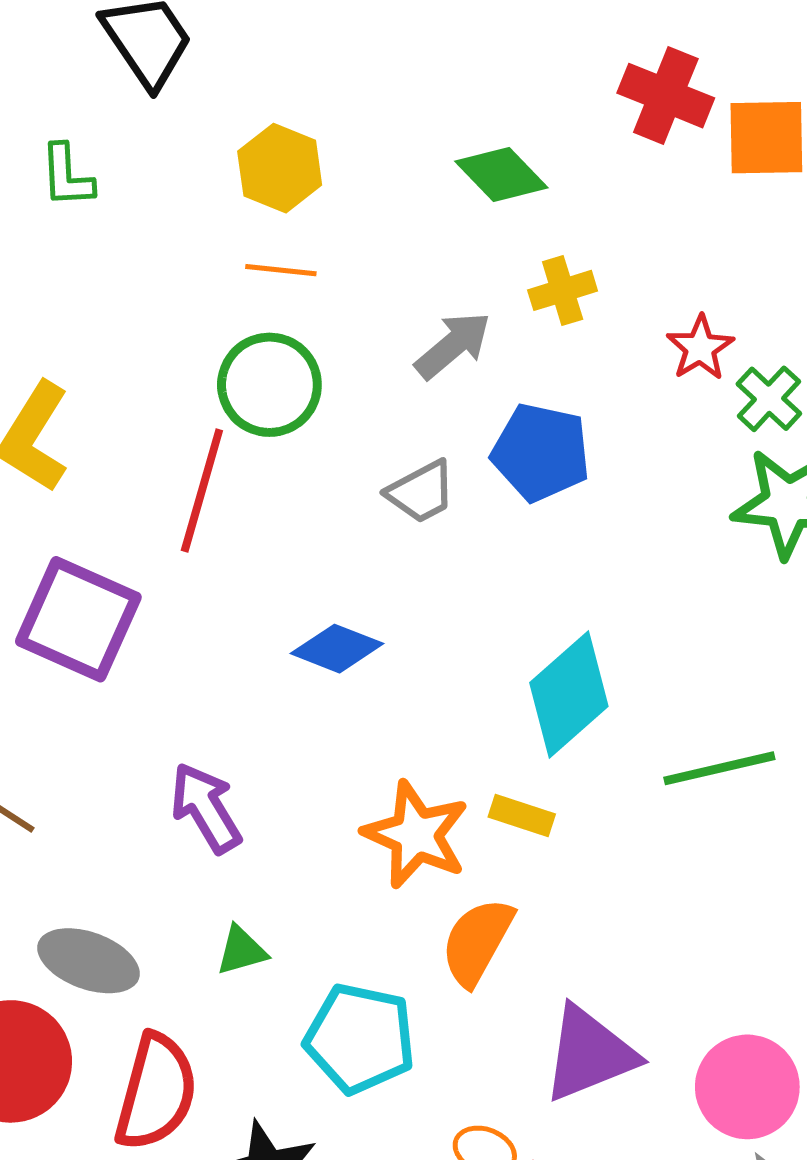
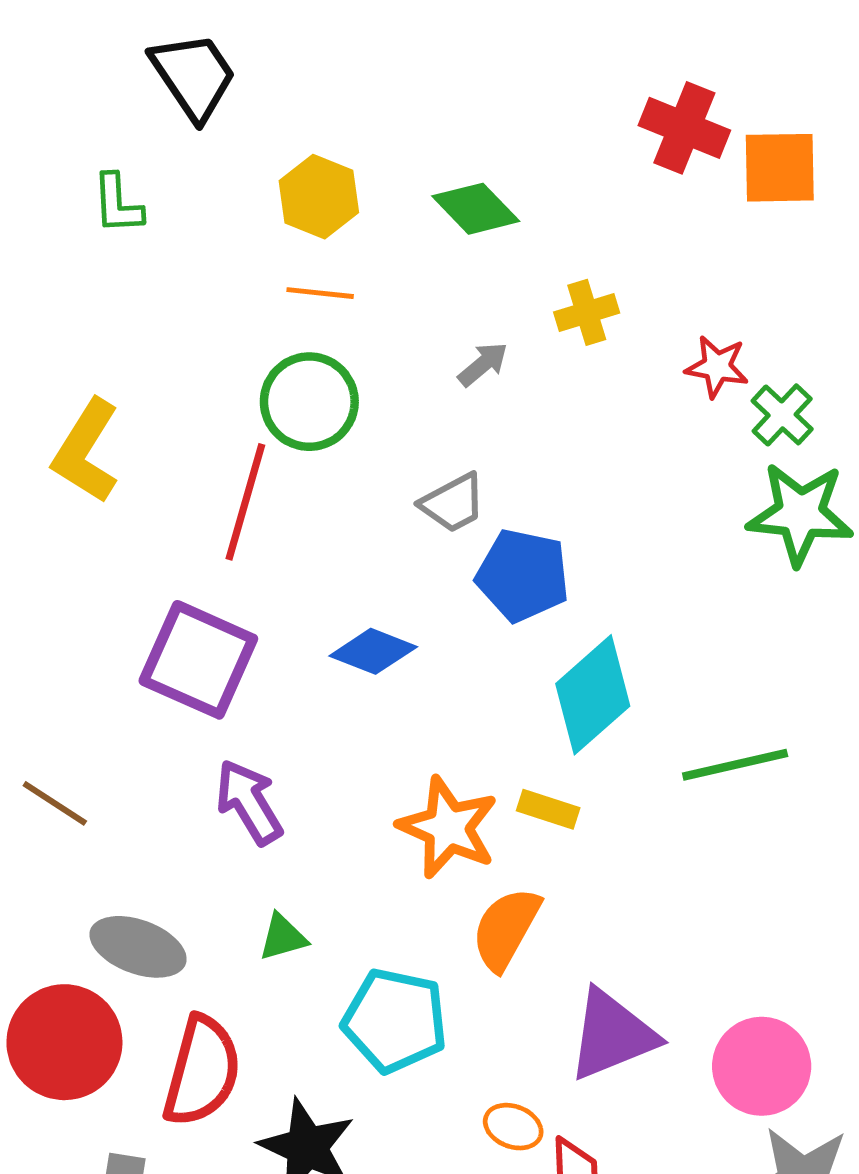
green diamond: (501, 175) -> (476, 209), moved
gray arrow: (453, 345) -> (483, 364), size x0.7
red star: (700, 348) -> (717, 367), turned -30
blue pentagon: (541, 452) -> (523, 575), moved
purple square: (78, 619) -> (198, 660), moved

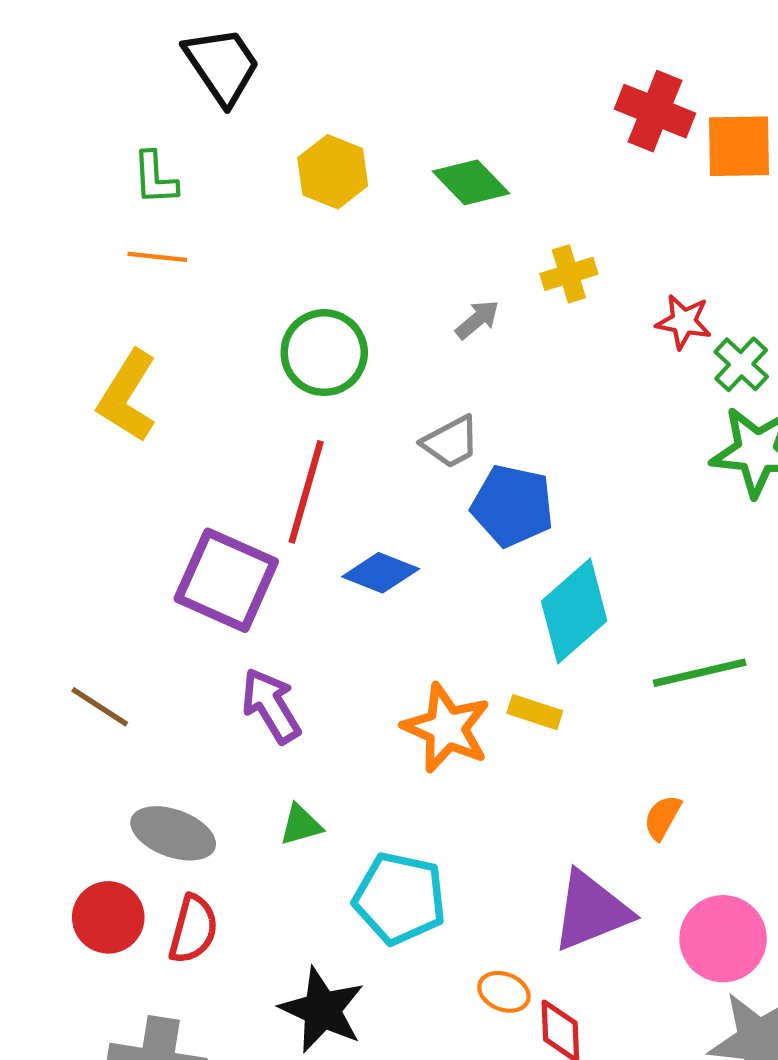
orange line: (320, 293) -> (157, 257), moved
red line: (245, 502) -> (306, 492), moved
orange semicircle: (506, 929) -> (662, 817), moved, size x0.6
red circle: (64, 1042) -> (108, 917), size x0.7
red semicircle: (202, 1071) -> (193, 929), moved, size x0.7

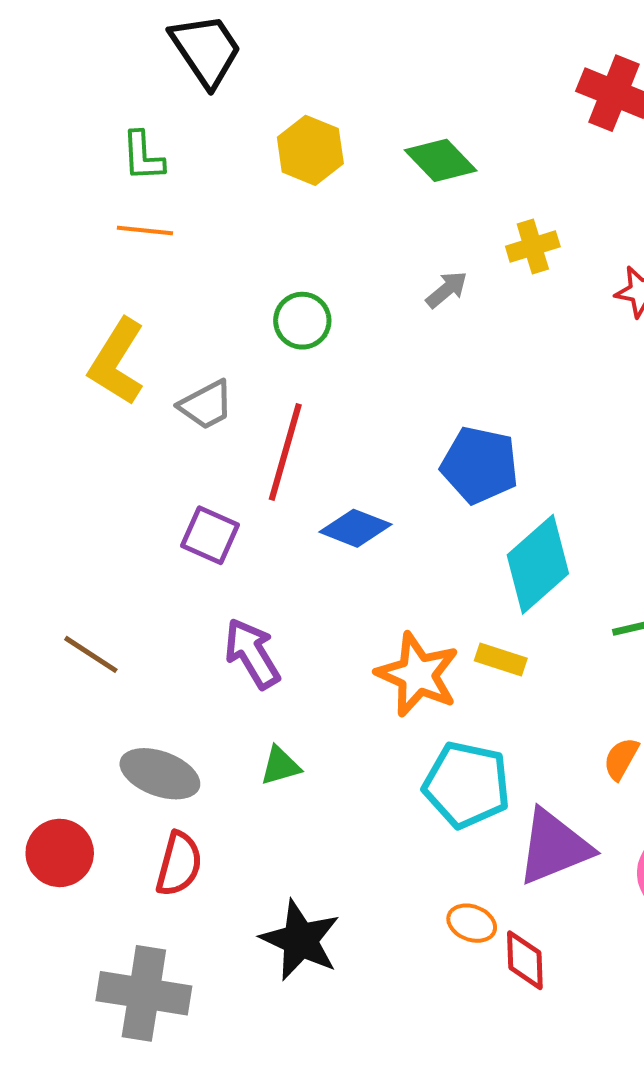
green circle: (324, 353) -> (302, 321), size x0.7
gray trapezoid: (451, 442) -> (206, 405), moved
purple square: (226, 580) -> (210, 535), size x0.6
cyan pentagon: (400, 898) -> (467, 785), moved
red circle: (108, 917) -> (60, 853), moved

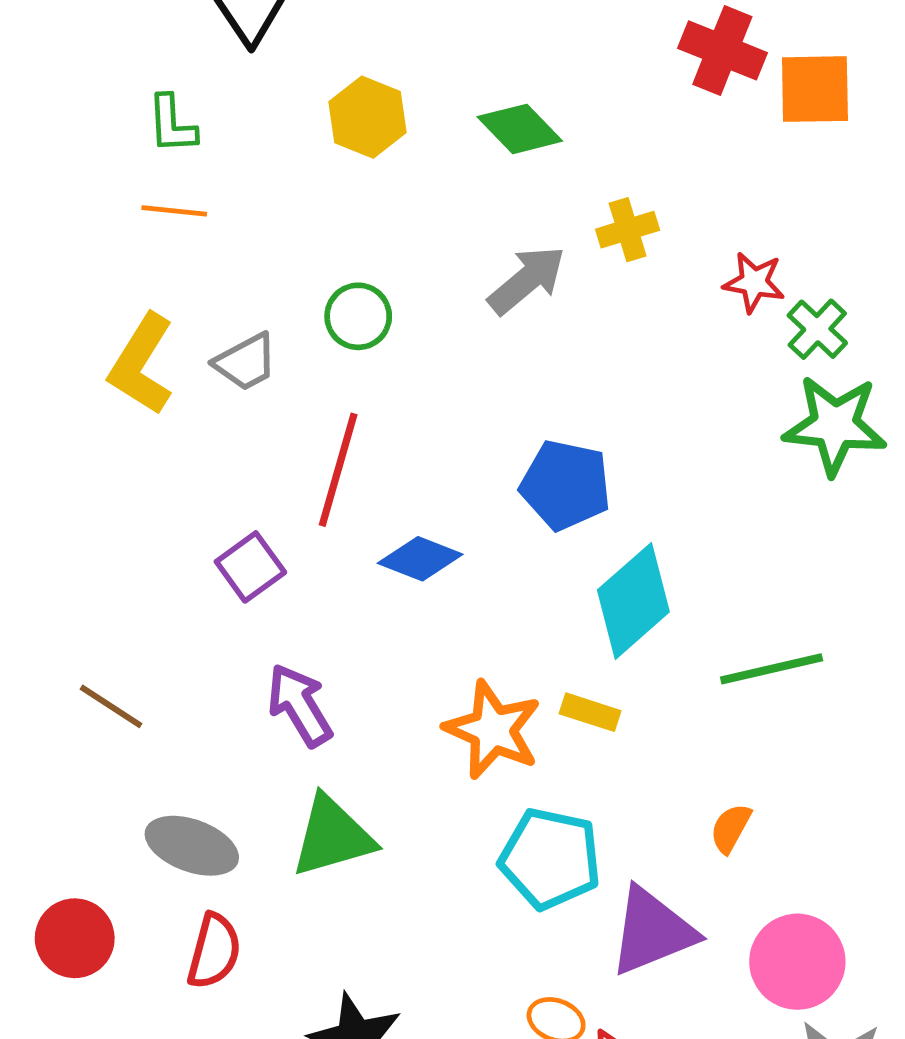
gray arrow: (447, 290) -> (527, 280), size x1.6
gray trapezoid: (206, 405) -> (246, 362), moved
purple square: (210, 535) -> (250, 567), turned 30
green triangle: (280, 766) -> (332, 836), size x1.8

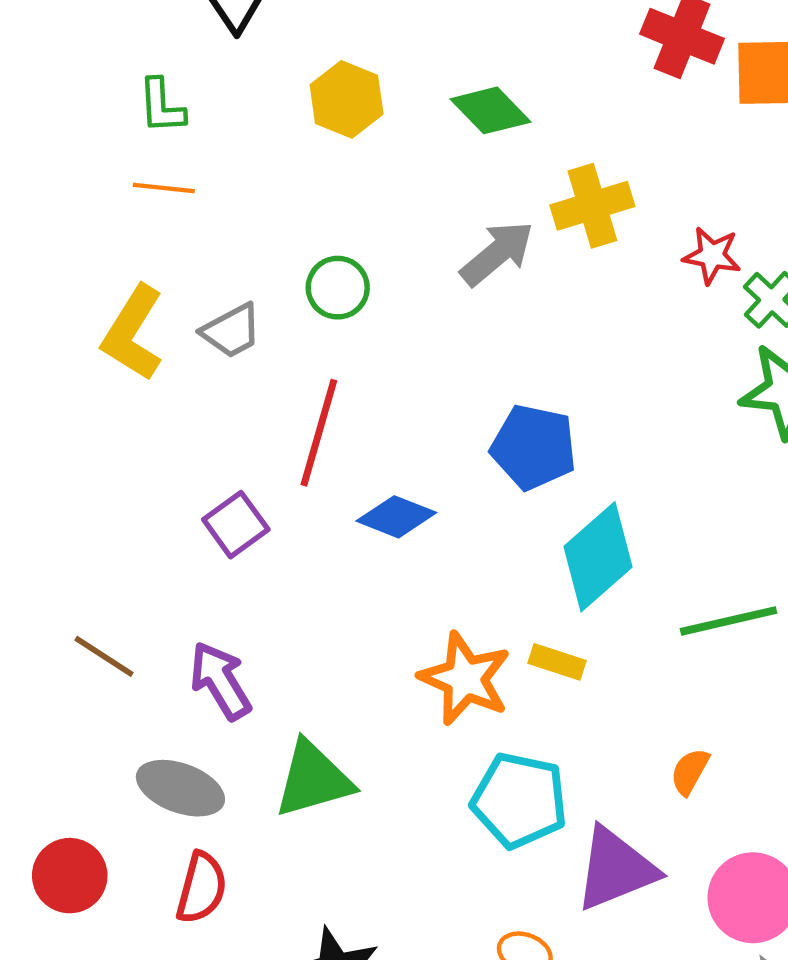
yellow cross: (628, 230) -> (592, 206), size x1.4
purple arrow: (300, 705) -> (220, 681), moved

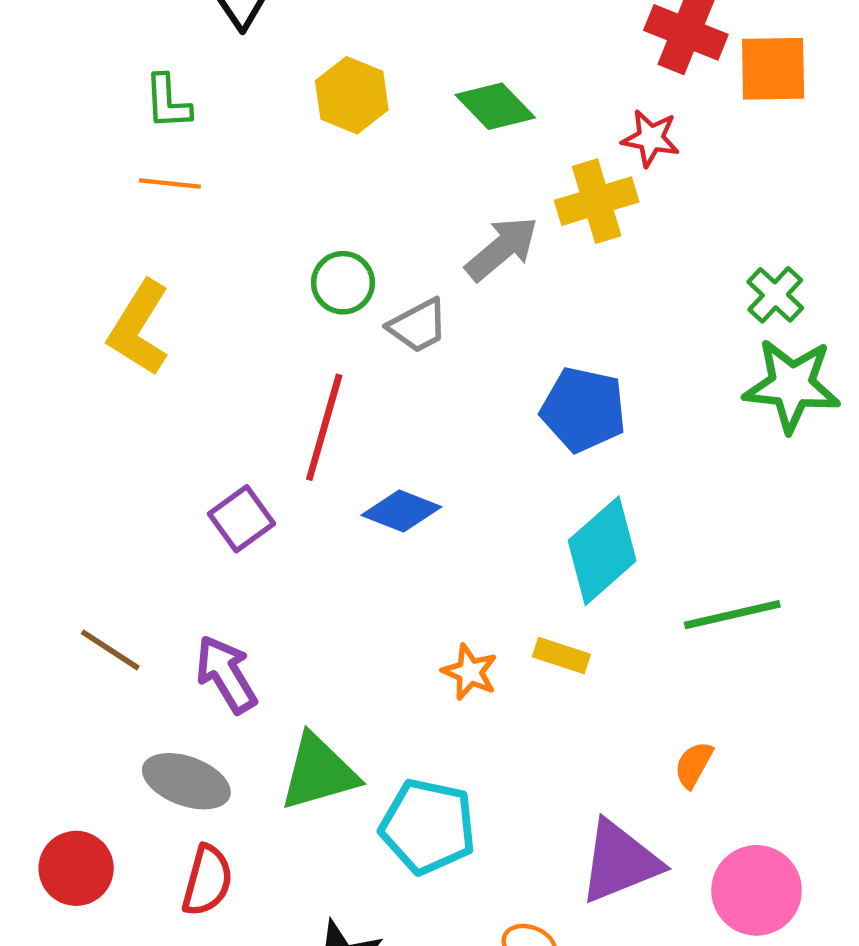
red star: (712, 256) -> (651, 138), moved
gray trapezoid: (231, 331) -> (418, 326), moved
blue pentagon: (534, 447) -> (583, 410), moved
orange star: (465, 679) -> (470, 672), size x0.6
cyan pentagon: (519, 800) -> (428, 826), moved

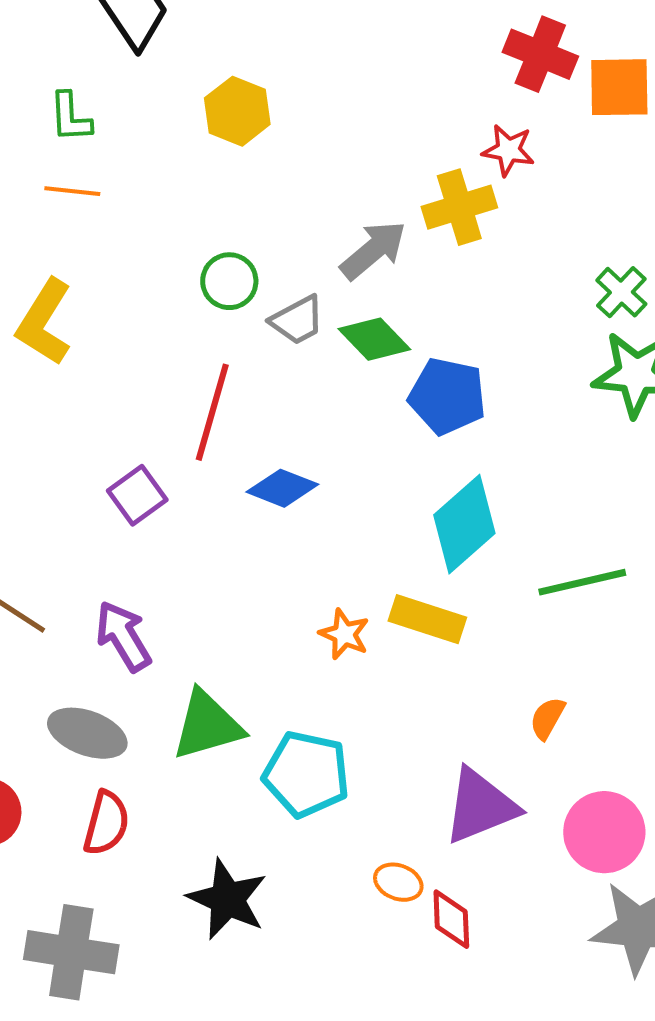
green diamond: (495, 106) -> (374, 339), moved
yellow rectangle: (561, 655) -> (427, 619), size x1.5

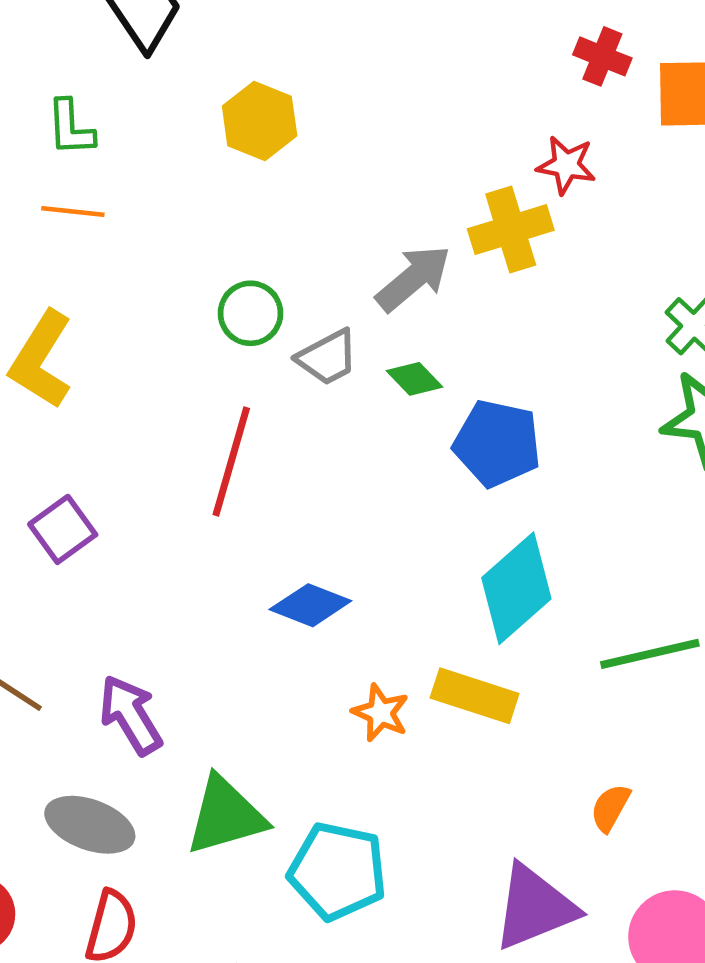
red cross: (540, 54) -> (602, 56), size x0.7
green diamond: (374, 339) -> (415, 379), size x0.7
blue diamond: (282, 488) -> (310, 605), moved
purple square: (137, 495) -> (63, 529), moved

